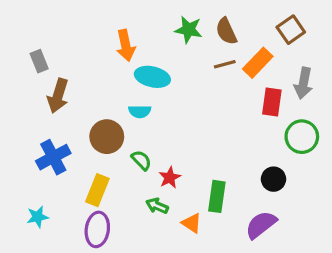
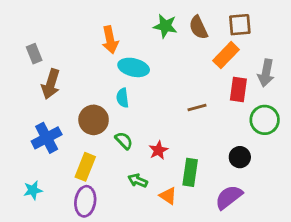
brown square: (291, 30) -> (240, 25), moved, turned 30
brown line: (225, 64) -> (197, 107), moved
cyan semicircle: (140, 111) -> (123, 98), turned 84
red star: (170, 178) -> (158, 150), moved

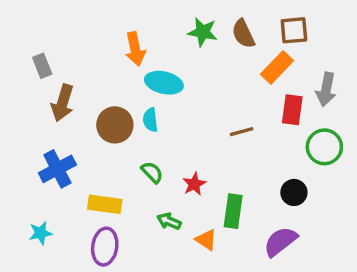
brown circle: (94, 120) -> (115, 125), moved
yellow rectangle: (85, 167) -> (105, 204), turned 76

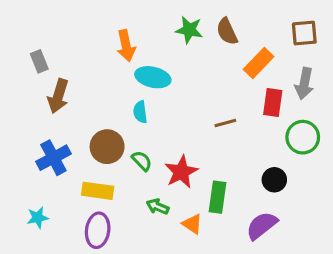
brown square: (294, 30) -> (304, 33), moved
brown circle: (115, 125) -> (107, 147), moved
red star: (194, 184) -> (181, 172), size x1.5

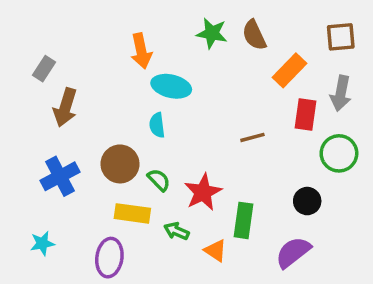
gray rectangle: (39, 61) -> (44, 69), turned 55
yellow rectangle: (98, 191) -> (132, 213), moved

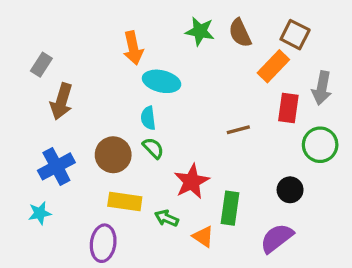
brown square: (341, 37) -> (295, 35), moved, turned 32
green semicircle: (159, 180) -> (153, 148), moved
cyan star: (42, 243) -> (40, 213), moved

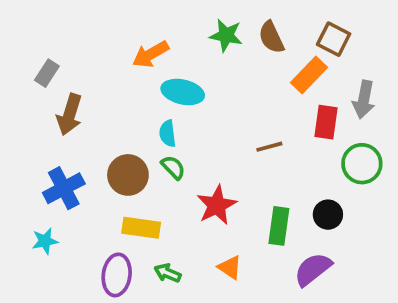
orange arrow: (133, 48) -> (151, 54), turned 72
green rectangle: (230, 208) -> (279, 226), moved
green arrow: (167, 218) -> (168, 273), moved

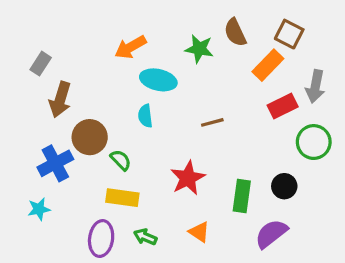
green star: (226, 35) -> (199, 49), moved
red rectangle: (326, 122) -> (283, 106), turned 56
brown line: (269, 147) -> (212, 122), moved
green semicircle: (173, 167) -> (121, 160), moved
brown circle: (128, 175) -> (90, 137), moved

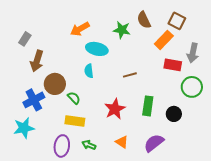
red rectangle: (283, 106) -> (173, 65), turned 36
green rectangle: (242, 196) -> (148, 106), moved
cyan star: (39, 209) -> (24, 128), size x1.5
purple semicircle: (271, 234) -> (154, 143), moved

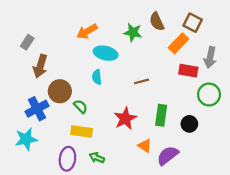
orange triangle: (122, 142) -> (145, 146), moved

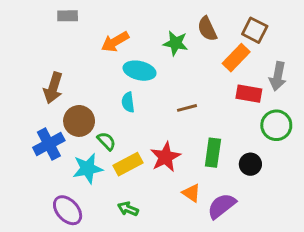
gray rectangle: (27, 42) -> (68, 16), moved, turned 56
yellow rectangle: (82, 132) -> (128, 164), moved, turned -36
cyan star: (26, 139) -> (88, 168), moved
purple ellipse: (67, 159) -> (68, 210), moved, turned -50

